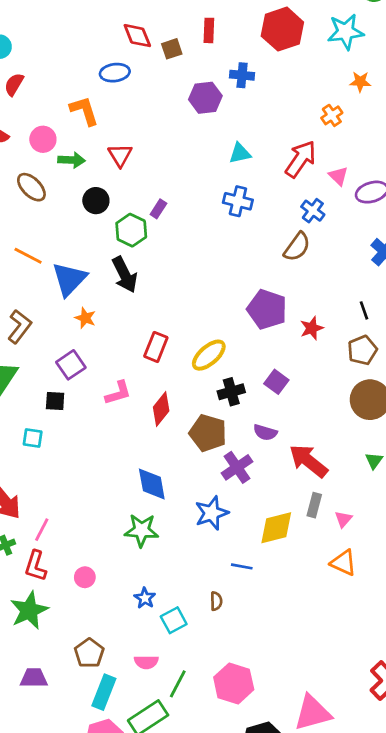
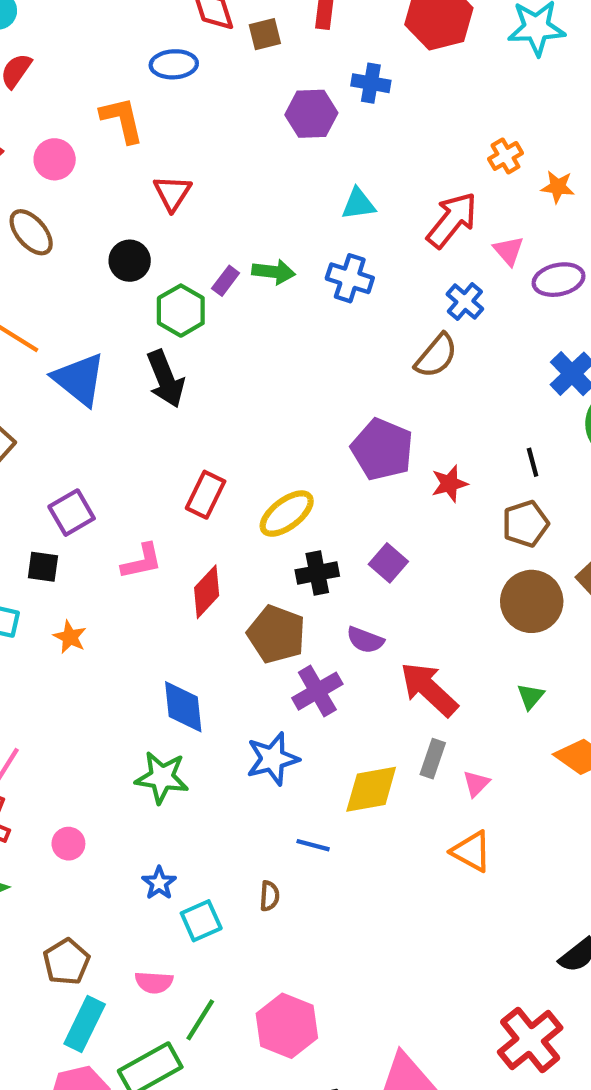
orange star: (360, 82) -> (558, 187), moved
green arrow: (72, 160) -> (274, 272), moved
blue triangle: (69, 279) -> (79, 379), turned -39
orange star: (85, 318) -> (70, 637), moved

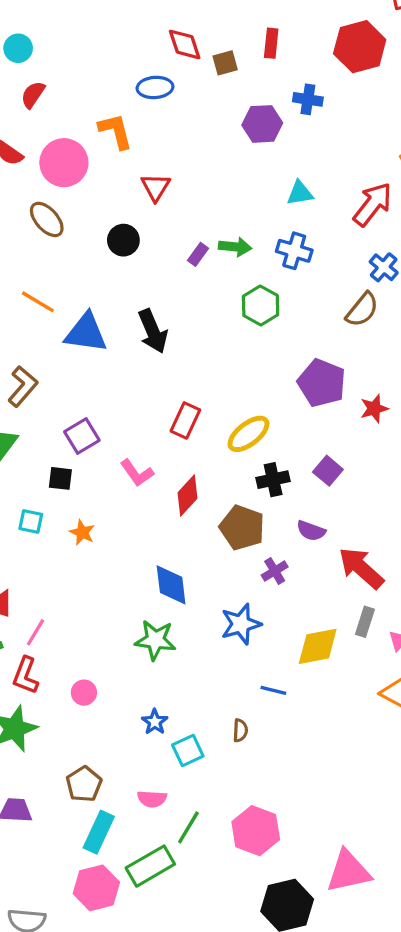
pink circle: (55, 159) -> (64, 163), size x1.5
green hexagon: (181, 311) -> (261, 306), moved
blue triangle: (79, 379) -> (86, 333), turned -30
pink L-shape: (142, 561) -> (137, 473), turned 68
purple cross: (317, 691) -> (275, 571), size x0.7

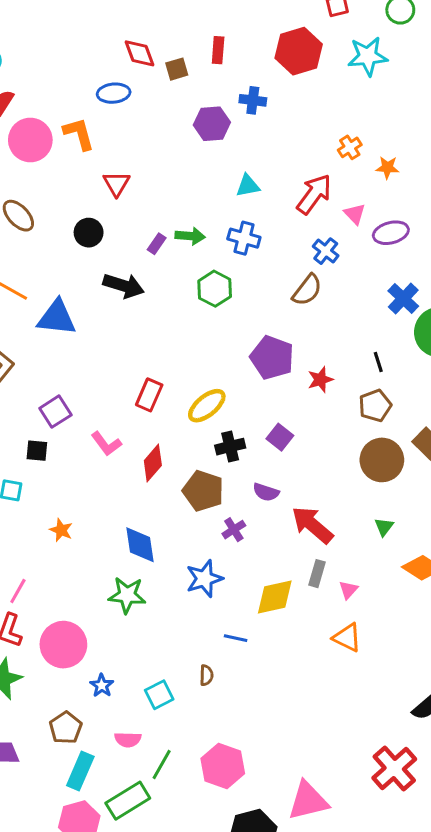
pink circle: (64, 163) -> (30, 140), moved
black arrow: (153, 331) -> (124, 286), moved, turned -48
orange star: (82, 532) -> (61, 530), moved
pink circle: (84, 693) -> (63, 645), size x2.0
blue star: (155, 722) -> (102, 685), moved

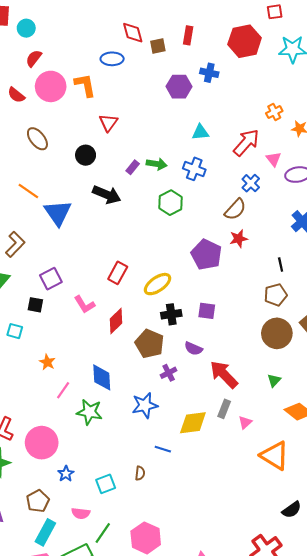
blue triangle: (57, 318) -> (58, 213), turned 44
red star: (320, 380) -> (239, 239), moved
purple square: (280, 437) -> (207, 311), turned -36
pink line: (18, 591) -> (63, 390), moved
orange triangle: (347, 638) -> (275, 456), moved, size x1.4

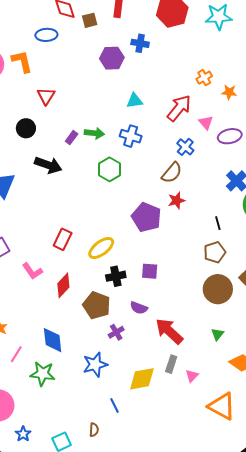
blue line: (163, 449) -> (115, 405), turned 49

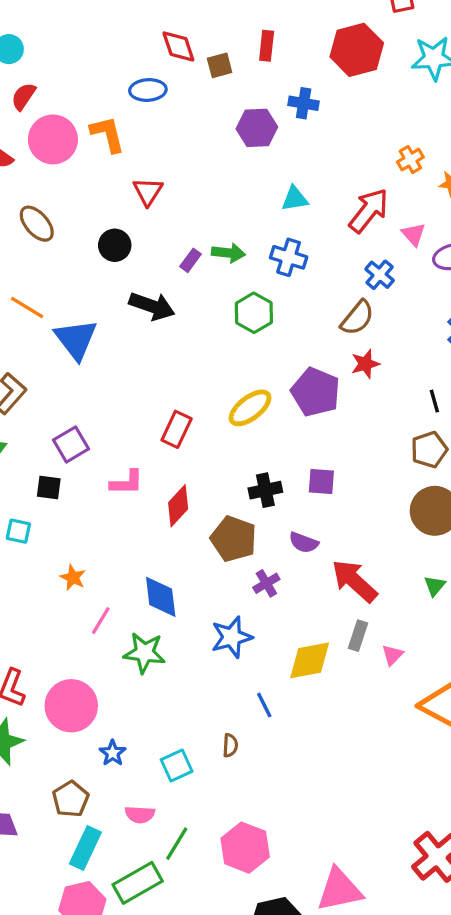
yellow ellipse: (101, 248) -> (250, 408), moved
pink L-shape: (32, 271) -> (127, 482), turned -55

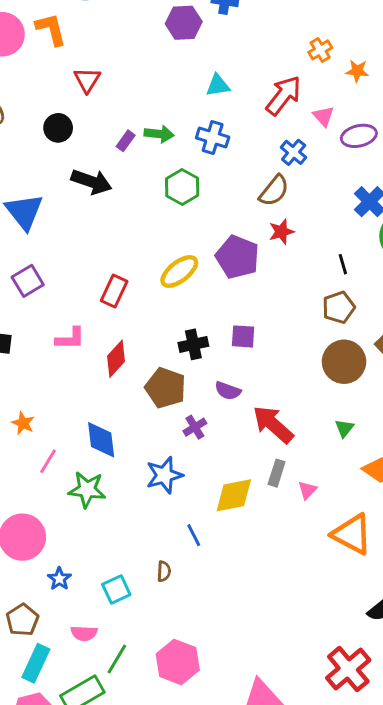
purple square: (71, 444) -> (28, 281), moved

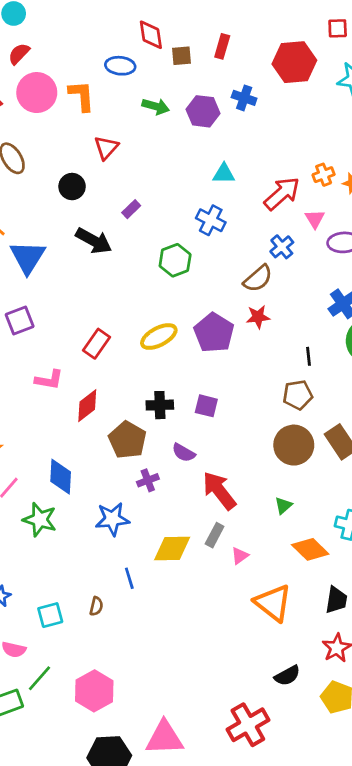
orange cross: (320, 50) -> (324, 175), moved
green arrow: (159, 134) -> (156, 106), moved

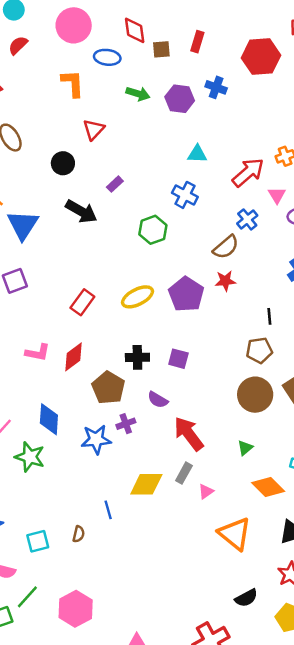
pink circle: (37, 93) -> (74, 25), moved
pink L-shape: (49, 380) -> (38, 353), moved
blue star: (112, 519) -> (96, 439), moved

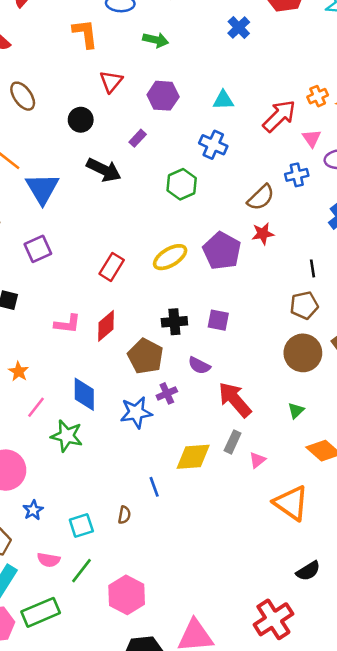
blue cross: (216, 87) -> (239, 28), turned 30
purple hexagon: (180, 99) -> (163, 96), moved
blue cross: (247, 219) -> (297, 175), moved, turned 30
green line: (27, 597) -> (82, 571), moved

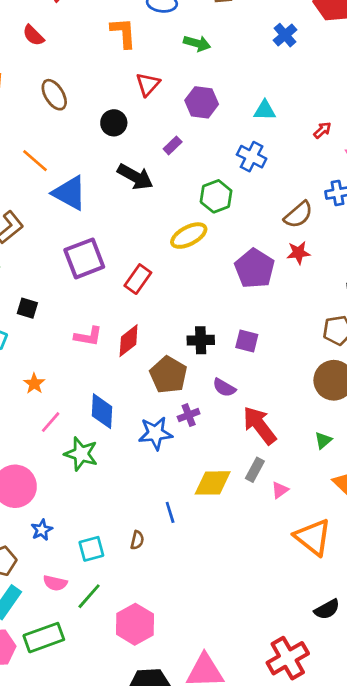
red arrow: (279, 116) -> (322, 130), size x0.5
blue triangle: (42, 189) -> (70, 193), turned -33
purple square: (38, 249) -> (84, 258), moved, size x1.4
yellow ellipse: (170, 257) -> (189, 236), moved

